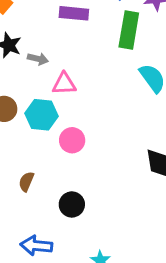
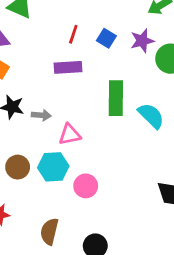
green rectangle: (129, 30) -> (116, 98), moved
brown semicircle: (26, 182) -> (49, 231), size x1.4

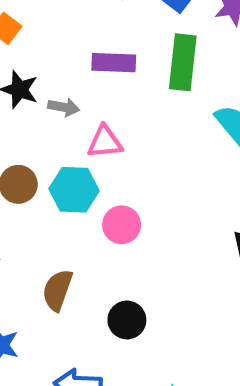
purple rectangle: (68, 67) -> (114, 63), moved
green rectangle: (116, 98) -> (183, 62), moved

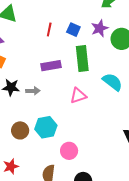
pink triangle: (105, 142) -> (78, 96), moved
pink circle: (122, 225) -> (69, 151), moved

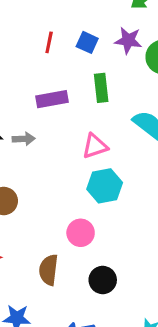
purple star: (100, 28) -> (128, 40), turned 30
green rectangle: (82, 58) -> (101, 88), size x0.7
cyan hexagon: (46, 127) -> (105, 186), moved

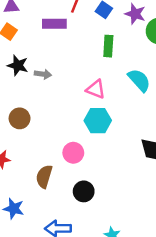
purple rectangle: (52, 99) -> (54, 24), moved
pink triangle: (95, 146) -> (96, 89), turned 30

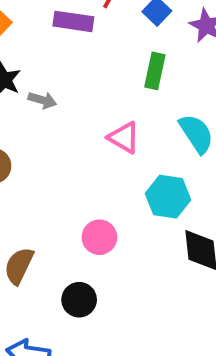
cyan hexagon: (98, 121) -> (168, 197), moved
pink circle: (73, 153) -> (99, 237), moved

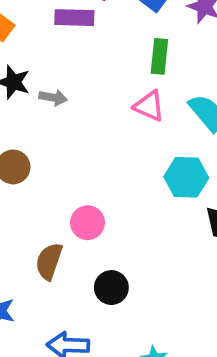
pink triangle: (124, 138) -> (149, 106), moved
pink circle: (99, 237) -> (88, 223), moved

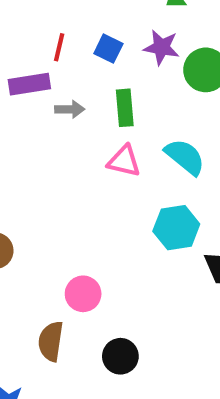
gray arrow: (53, 98) -> (70, 109), moved

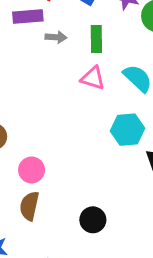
pink circle: (83, 294) -> (32, 170), moved
black circle: (120, 356) -> (93, 220), moved

